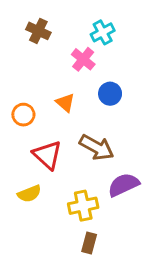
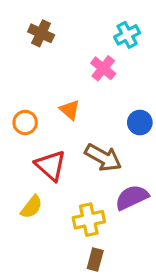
cyan cross: (103, 32) -> (127, 35), moved
pink cross: (83, 59) -> (103, 68), moved
blue circle: (110, 94) -> (140, 122), moved
yellow semicircle: (29, 194) -> (32, 207), turned -30

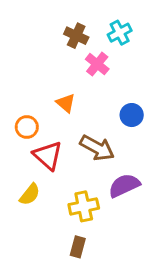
brown cross: (41, 33) -> (76, 36), moved
orange circle: (25, 122) -> (27, 127), moved
brown rectangle: (95, 259) -> (78, 247), moved

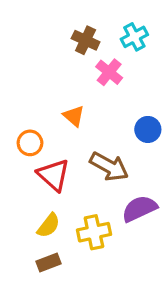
yellow semicircle: (30, 194) -> (49, 225), moved
brown rectangle: (78, 247) -> (49, 262), moved, turned 54

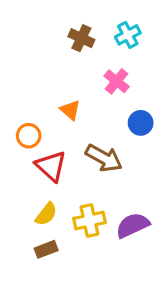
pink cross: (109, 72) -> (117, 81), moved
purple semicircle: (139, 209) -> (133, 225), moved

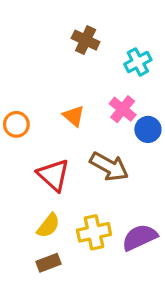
cyan cross: (128, 35) -> (138, 62), moved
pink cross: (117, 81) -> (123, 109), moved
orange circle: (29, 136) -> (16, 124), moved

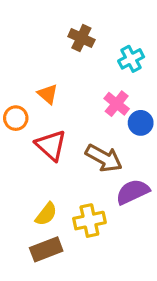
orange triangle: (74, 116) -> (48, 94), moved
red triangle: (54, 175) -> (51, 145), moved
purple semicircle: (140, 237) -> (133, 192), moved
brown rectangle: (48, 263) -> (46, 249), size x1.4

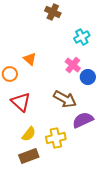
brown cross: (81, 38) -> (53, 12), moved
red triangle: (51, 145) -> (21, 102), moved

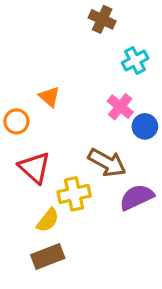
brown cross: (53, 12) -> (102, 19), moved
yellow cross: (56, 138) -> (74, 194), moved

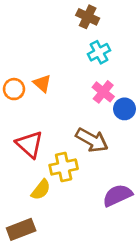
cyan cross: (135, 61) -> (99, 52), moved
orange circle: (16, 121) -> (14, 89), moved
purple semicircle: (137, 197) -> (117, 195), moved
brown rectangle: (48, 256) -> (21, 229), moved

